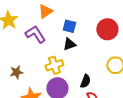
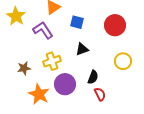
black triangle: (69, 44) -> (82, 49), moved
yellow cross: (54, 65) -> (52, 61), moved

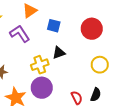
yellow cross: (52, 61) -> (40, 65), moved
black semicircle: (93, 77) -> (96, 95), moved

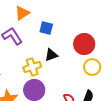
red circle: (92, 29) -> (84, 44), moved

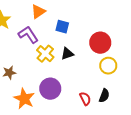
yellow cross: (32, 67) -> (45, 54), moved, turned -30

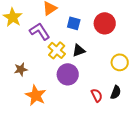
red circle: (100, 43) -> (105, 23), moved
purple circle: (50, 89) -> (68, 74), moved

